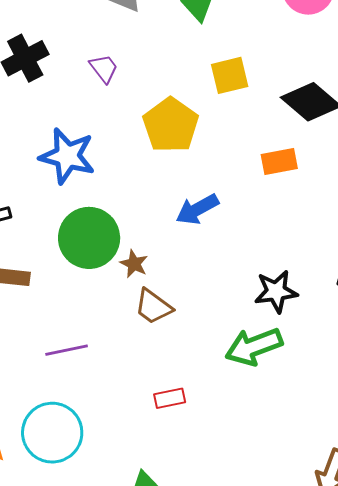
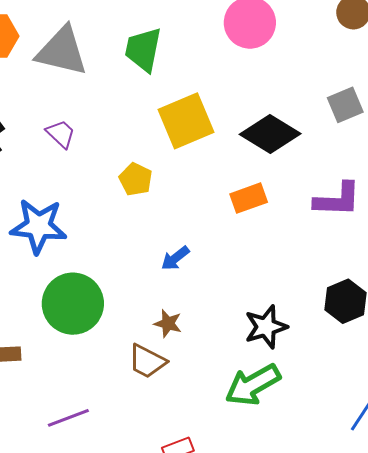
yellow square: (230, 75) -> (186, 121), size x1.4
yellow pentagon: (171, 125) -> (136, 179), size x0.6
blue arrow: (197, 209) -> (175, 258), size x0.7
brown star: (134, 264) -> (168, 323), moved

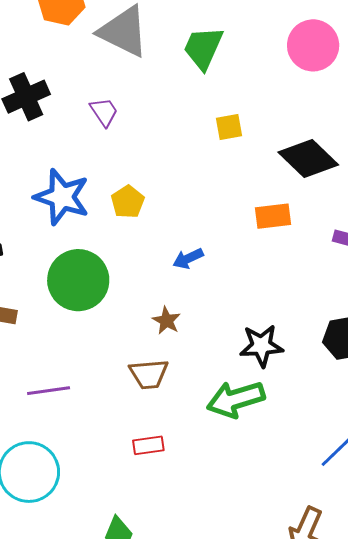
yellow square: (186, 121) -> (229, 127), size x0.5
yellow pentagon: (136, 179) -> (128, 202), moved
brown trapezoid: (147, 361) -> (149, 374), moved, turned -45

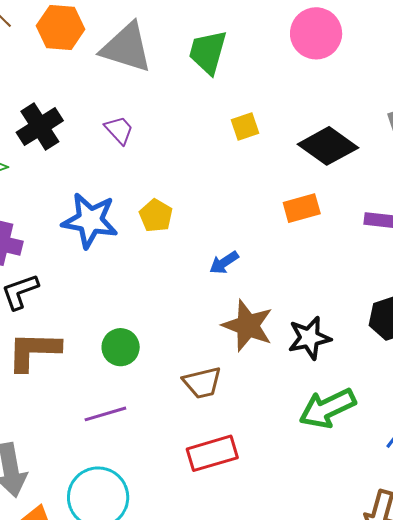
green circle: (78, 280) -> (121, 347), moved, size x0.6
brown star: (166, 321) -> (248, 326), moved, size x1.8
green arrow: (236, 399) -> (327, 408), moved
red rectangle: (148, 445) -> (212, 453), size x1.6

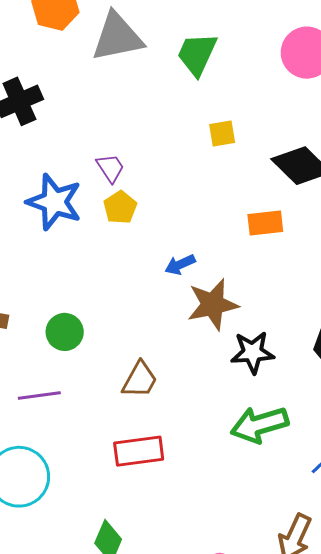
gray triangle: (126, 48) -> (117, 37), turned -38
purple trapezoid: (119, 130) -> (110, 168), moved
brown star: (248, 326) -> (213, 305), moved, turned 30
brown trapezoid: (202, 383) -> (140, 380), turned -57

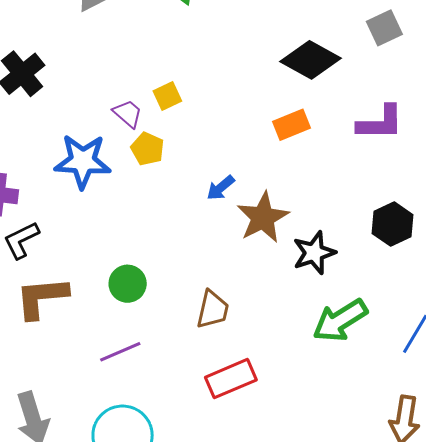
yellow square: (222, 134) -> (167, 96), moved

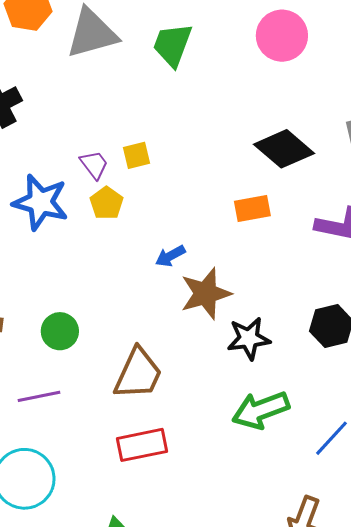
brown trapezoid: (213, 310) -> (138, 374), size x1.4

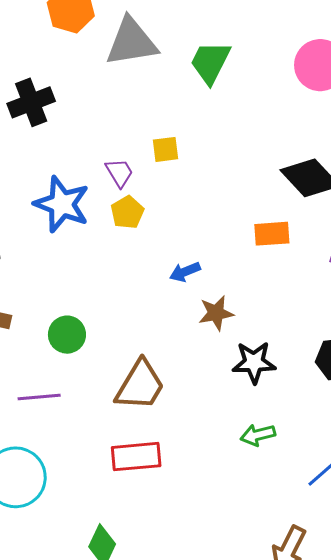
yellow square: (137, 155) -> (165, 149), moved
brown star: (206, 294) -> (216, 313), size x0.7
green arrow: (261, 410) -> (258, 435), size x0.6

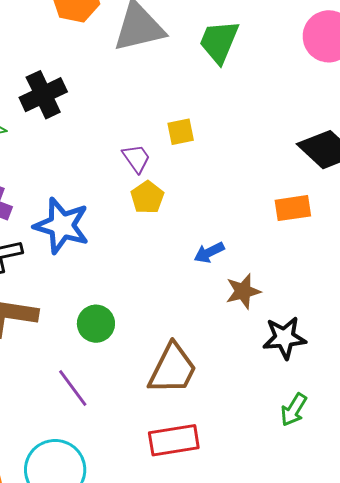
blue star: (62, 204) -> (62, 226), moved
purple line: (39, 397) -> (73, 388), turned 63
green arrow: (258, 435) -> (294, 410), turned -40

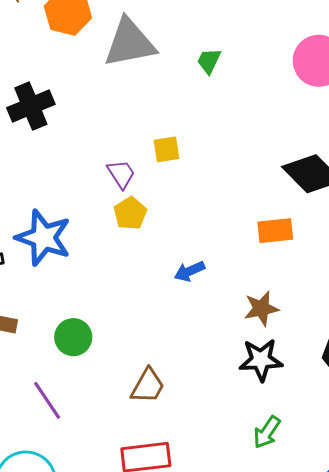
green trapezoid: (219, 42) -> (209, 61), size x0.6
brown star: (243, 291) -> (261, 309), moved
brown trapezoid: (173, 369) -> (148, 386), size x0.7

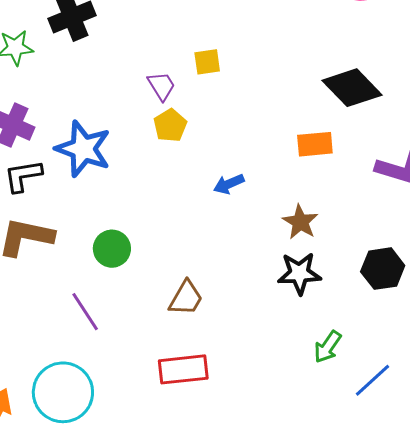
brown star: (261, 309) -> (300, 222), turned -30
green arrow: (267, 432) -> (328, 347), moved

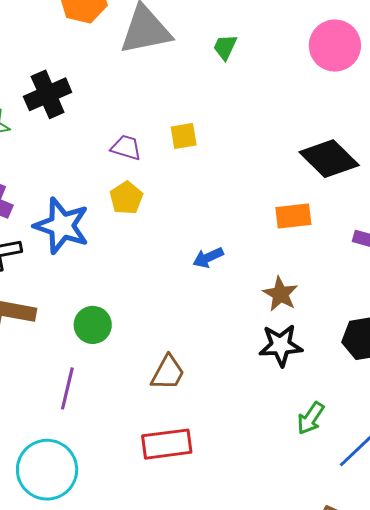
purple trapezoid: (161, 86) -> (126, 148), moved, turned -40
yellow pentagon: (170, 125) -> (126, 198), moved
purple line: (85, 312) -> (67, 388), turned 48

